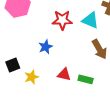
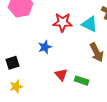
red triangle: (64, 74) -> (61, 75), turned 32
yellow star: (32, 77) -> (16, 86), moved

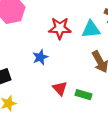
cyan triangle: (90, 24) -> (91, 29), turned -30

